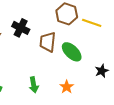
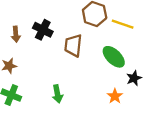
green ellipse: (72, 52) -> (114, 57), moved
orange star: (67, 87) -> (115, 96), moved

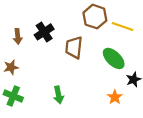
black cross: (43, 30) -> (44, 32), turned 30

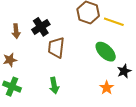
brown trapezoid: (74, 47) -> (56, 48), moved

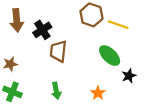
brown arrow: (16, 31) -> (17, 20), moved, size x1.5
orange star: (107, 88) -> (98, 93), moved

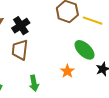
brown trapezoid: (58, 51) -> (20, 50), moved
orange star: (98, 93) -> (67, 71), moved

